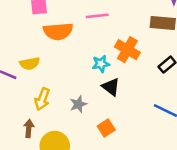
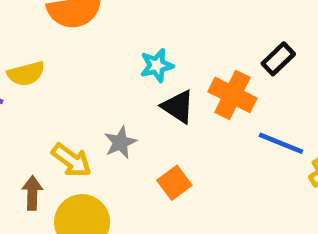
orange cross: (127, 50) -> (233, 95), moved
yellow arrow: (42, 99) -> (71, 160), moved, turned -70

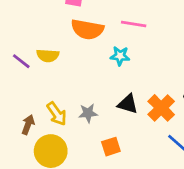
cyan star: (157, 65) -> (120, 56), moved
black triangle: (178, 107) -> (128, 104), turned -35

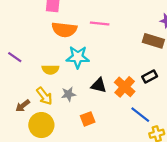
yellow semicircle: (48, 56) -> (50, 69), moved
cyan star: (120, 56) -> (78, 57), moved, size x1.5
brown arrow: (28, 125) -> (23, 106), turned -144

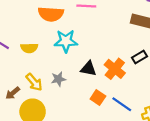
yellow semicircle: (50, 69) -> (29, 48), moved
blue line: (140, 115) -> (122, 104), moved
orange square: (88, 119) -> (98, 98), moved, turned -32

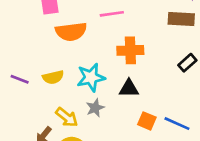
cyan star: (66, 41) -> (91, 77), moved
orange cross: (115, 69) -> (130, 50), moved, turned -30

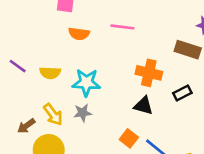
orange semicircle: (71, 32) -> (79, 34), size x0.7
orange cross: (130, 50) -> (149, 73), moved
black triangle: (129, 88) -> (143, 106), moved

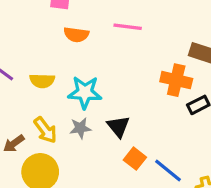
orange cross: (149, 73) -> (176, 80), moved
black triangle: (143, 106) -> (118, 127), moved, turned 36

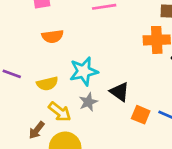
orange semicircle: (76, 35) -> (53, 36), moved
yellow semicircle: (42, 81) -> (47, 84), moved

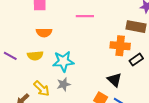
yellow semicircle: (47, 84) -> (35, 56), moved
black triangle: (120, 92) -> (114, 80), moved

